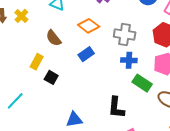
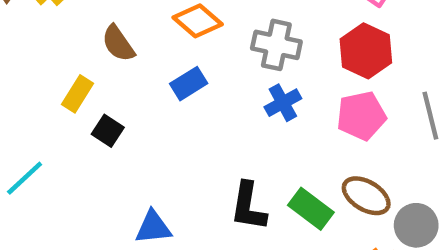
blue cross: (129, 60) -> (283, 103), turned -35
green rectangle: (142, 83) -> (311, 209), moved

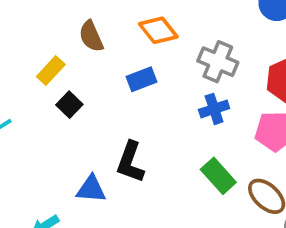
black L-shape: (248, 206) -> (130, 162), moved
green rectangle: (311, 209) -> (218, 176), moved

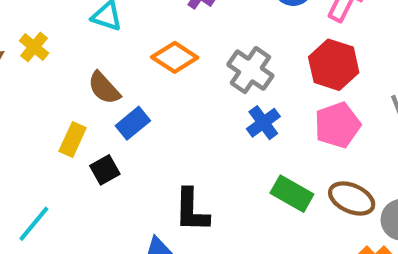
gray cross: (218, 62) -> (250, 70), turned 30
blue rectangle: (141, 79) -> (133, 123), moved
black square: (69, 105) -> (105, 170), turned 35

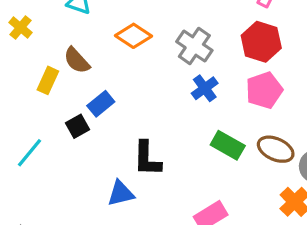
blue rectangle: (133, 123) -> (101, 104), moved
yellow rectangle: (73, 139) -> (48, 80), moved
cyan line: (34, 224) -> (29, 153), moved

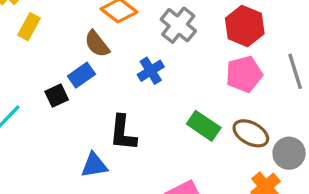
brown semicircle: (77, 60) -> (97, 44), moved
yellow rectangle: (48, 80) -> (29, 27), moved
blue cross: (205, 88) -> (151, 71), moved

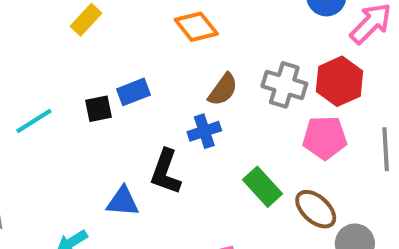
gray cross: (178, 25) -> (284, 85), moved, turned -36
brown semicircle: (97, 44) -> (223, 90), moved, turned -120
blue cross: (151, 71) -> (204, 131), moved

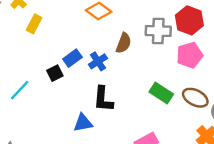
blue cross: (204, 131) -> (98, 61), moved

